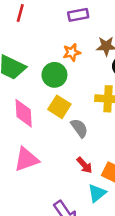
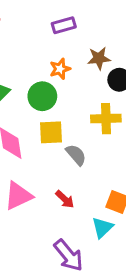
yellow square: (59, 107) -> (51, 132), turned -30
red arrow: (84, 165) -> (65, 199), moved

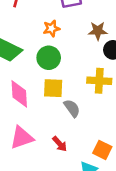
orange star: (60, 69) -> (51, 28), moved

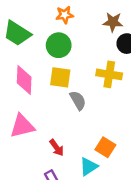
red arrow: (60, 144) -> (57, 148), moved

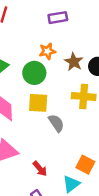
orange star: (65, 15) -> (47, 51), moved
brown star: (113, 22) -> (74, 62), moved, turned 30

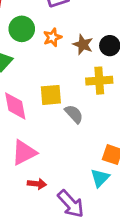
green circle: (34, 73) -> (22, 29), moved
red arrow: (40, 169) -> (37, 184), moved, turned -35

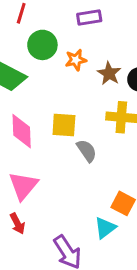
pink triangle: (24, 153) -> (23, 186), turned -32
red arrow: (37, 184) -> (17, 224), moved, turned 48

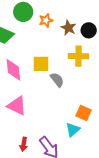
pink triangle: (23, 186) -> (17, 106), turned -40
red arrow: (17, 224) -> (24, 144), moved, turned 40

